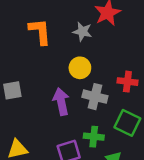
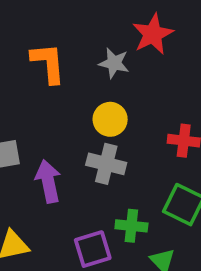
gray cross: (95, 97) -> (106, 164), moved
purple arrow: (61, 102) -> (48, 181), moved

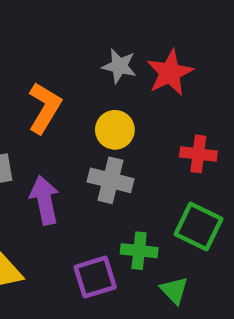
red star: (153, 34) -> (170, 73), moved
orange L-shape: (48, 63) -> (45, 108), moved, turned 36

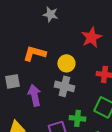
gray star: (119, 66) -> (50, 14), moved
orange L-shape: (45, 108) -> (34, 53), turned -105

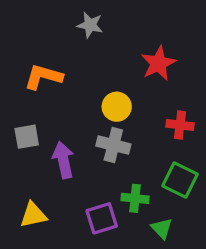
orange L-shape: (34, 53) -> (43, 77), moved

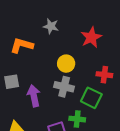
gray star: (90, 25) -> (51, 26), moved
green square: (180, 180) -> (91, 98), moved

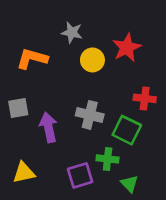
yellow circle: (66, 64) -> (92, 60), moved

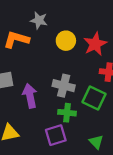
gray star: (72, 32) -> (39, 20), moved
red star: (127, 48) -> (95, 44), moved
green cross: (108, 159) -> (67, 113), moved

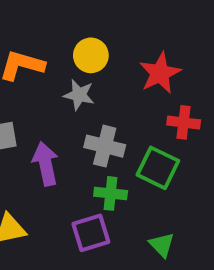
gray star: (39, 20) -> (79, 95), moved
yellow circle: (66, 41) -> (91, 55), moved

